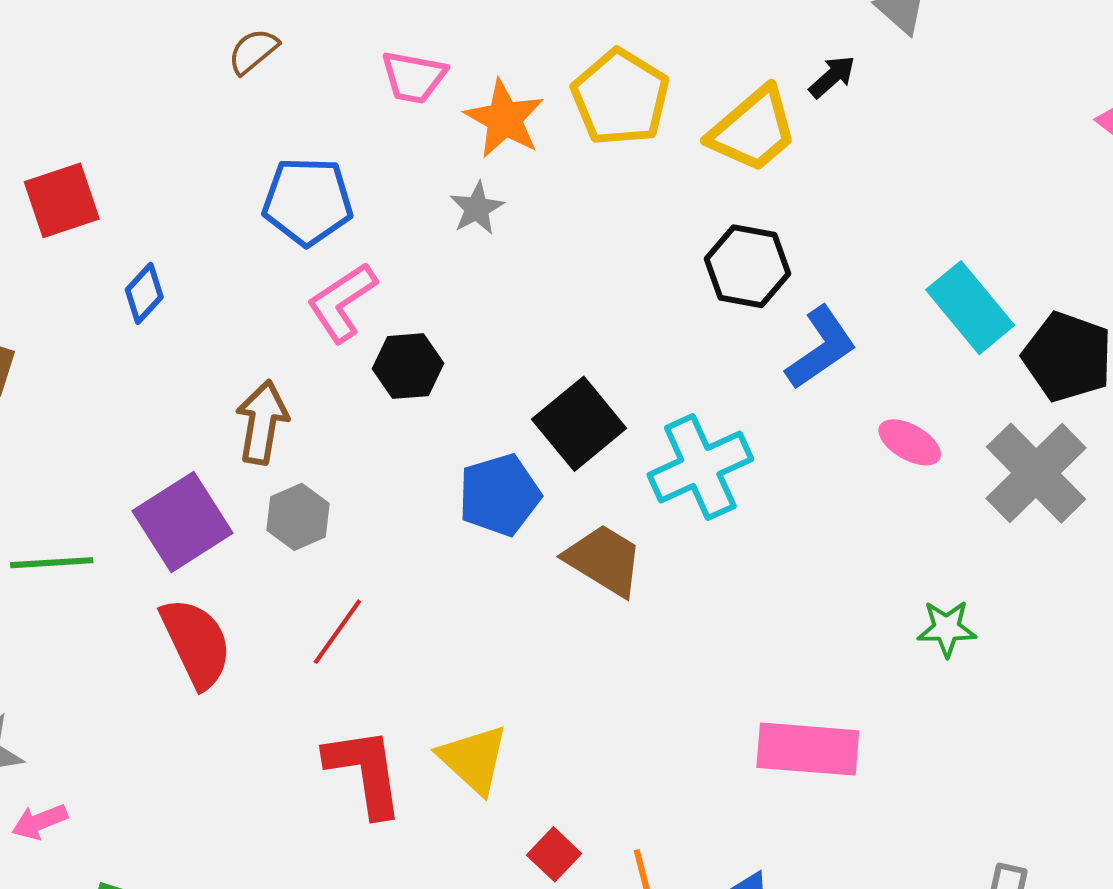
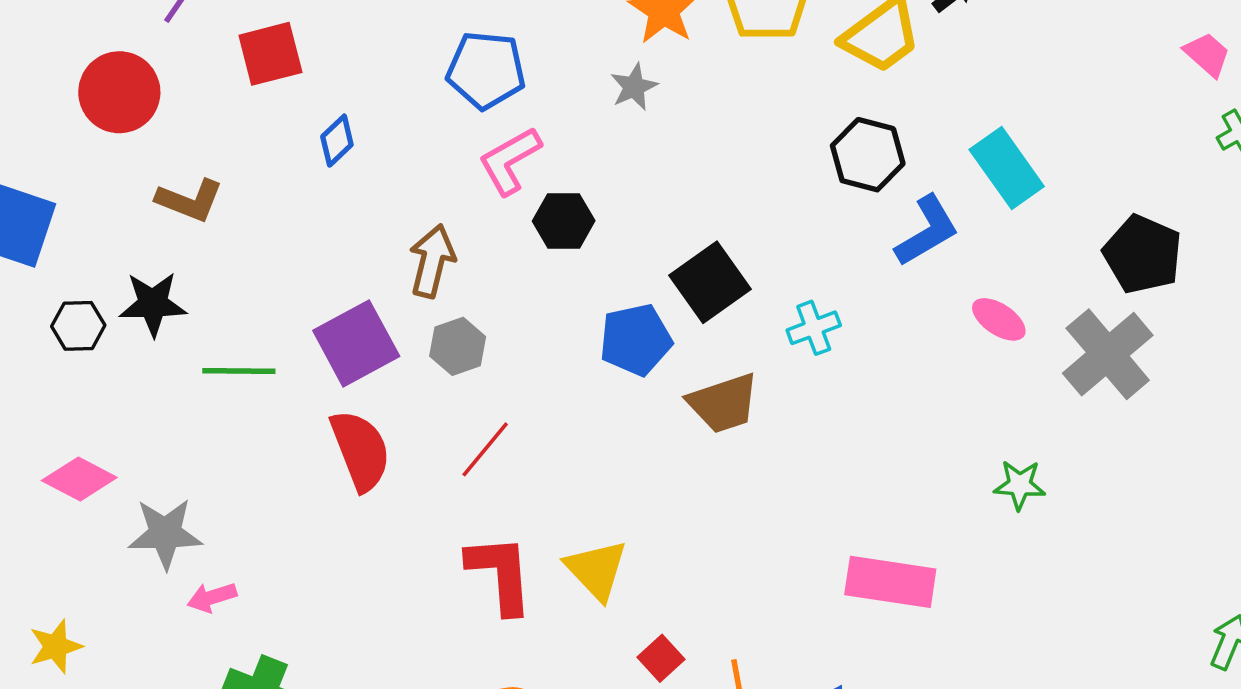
cyan rectangle: (970, 308) -> (1007, 168), moved
cyan cross: (700, 467) -> (814, 328), size x0.6
brown trapezoid: (604, 560) -> (723, 403), turned 126

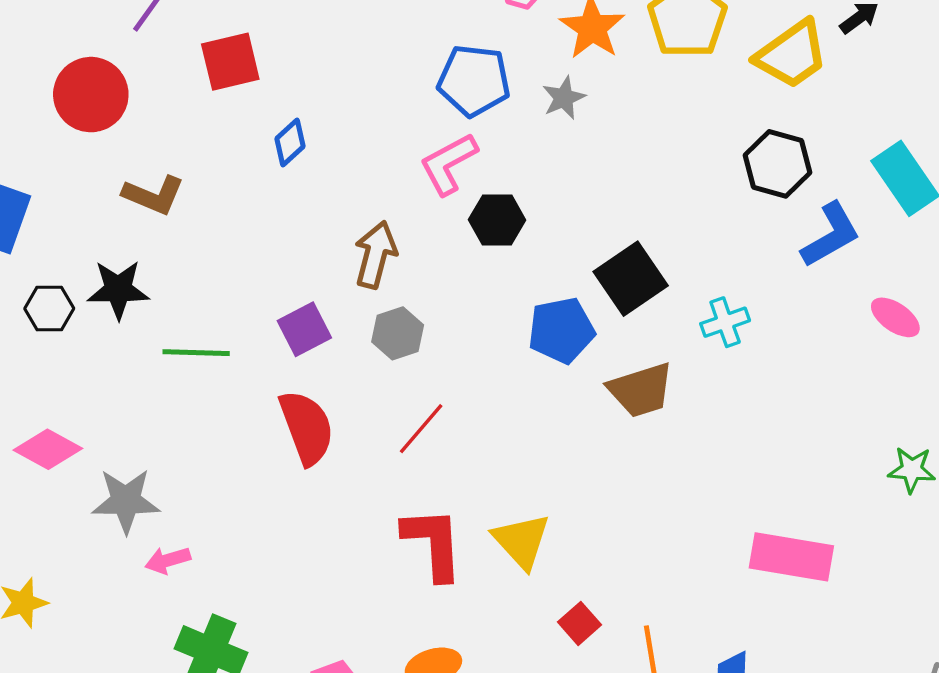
blue pentagon: (486, 70) -> (474, 81), moved
purple square: (356, 343) -> (304, 329), size x0.7

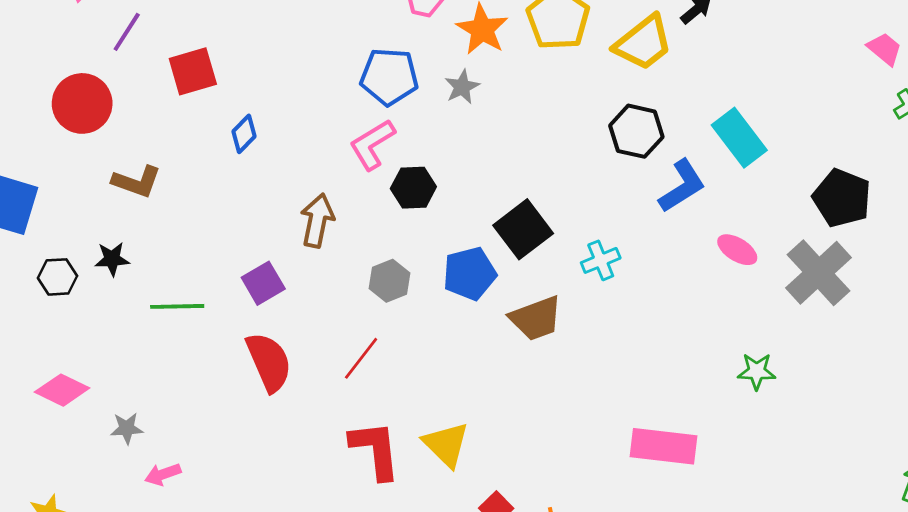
black star: (118, 290) -> (112, 259), size x0.7
gray hexagon: (398, 333) -> (390, 281), moved
gray star: (126, 501) -> (127, 428), size x0.6

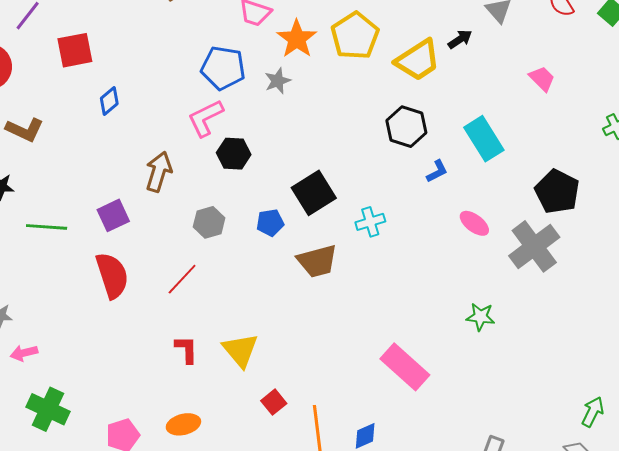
pink trapezoid: (885, 49) -> (542, 79), moved
blue L-shape: (682, 186) -> (437, 171), size x0.6
blue pentagon: (470, 274) -> (270, 223), size x0.7
pink rectangle: (663, 446) -> (405, 367), turned 30
red L-shape: (375, 450) -> (186, 349), size x0.6

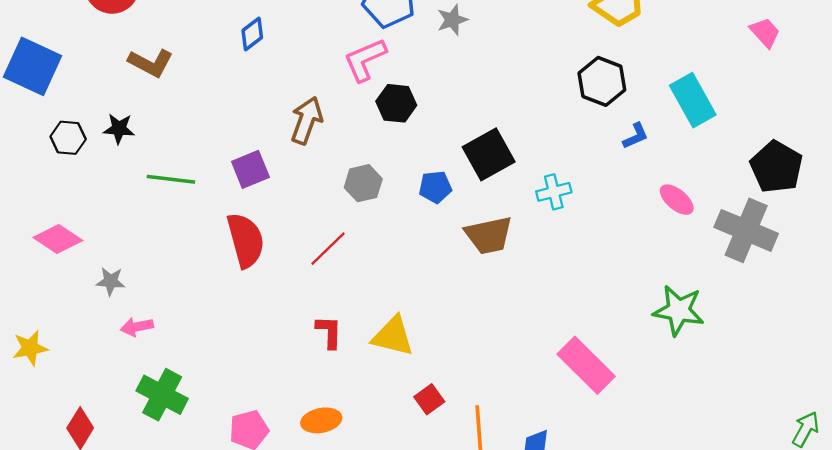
gray cross: (534, 246) -> (746, 230), turned -33
green star: (480, 317) -> (679, 310), size x1.5
yellow triangle: (240, 350) -> (393, 336), turned -39

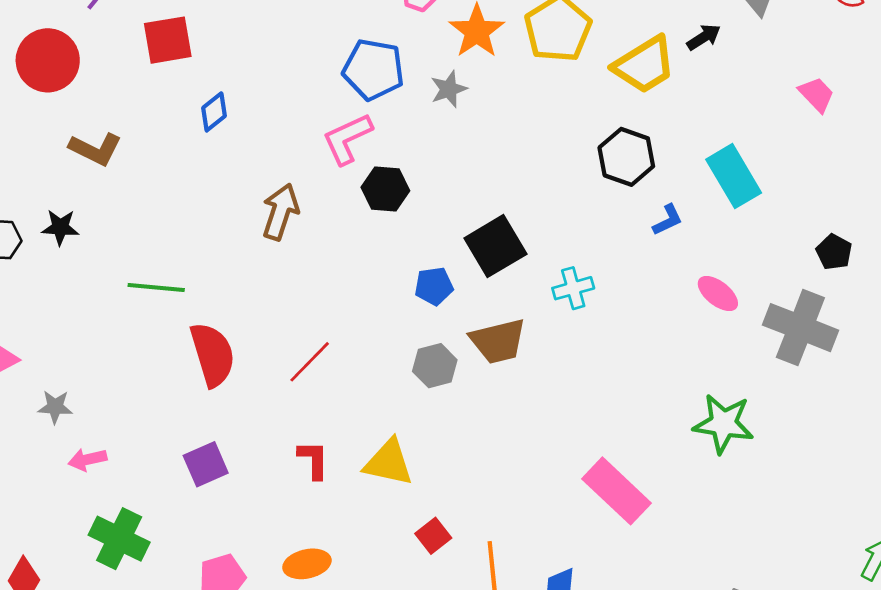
black pentagon: (776, 167) -> (834, 252), size x0.6
purple square: (250, 169) -> (206, 464), moved
green line: (171, 179) -> (156, 288), moved
gray hexagon: (363, 183) -> (435, 366), moved

